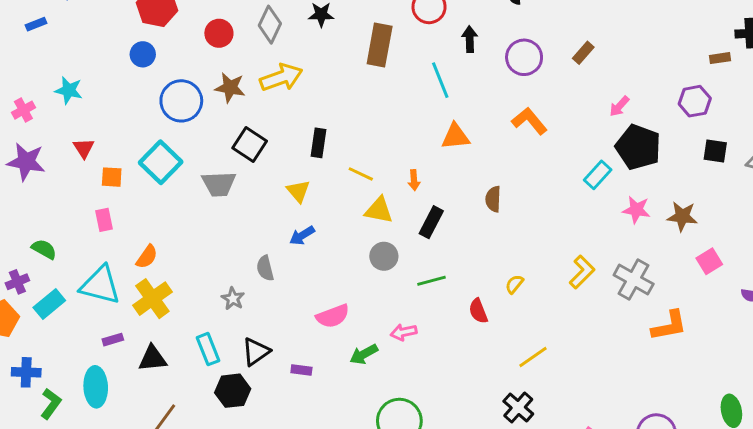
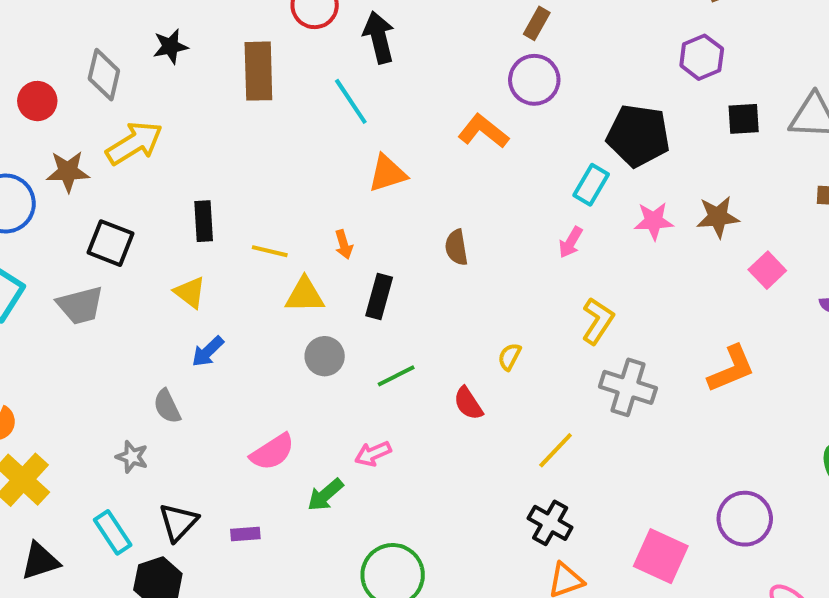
black arrow: (470, 39) -> (379, 37), size x1.4
purple circle: (524, 57) -> (534, 80), moved
pink arrow: (619, 106) -> (571, 242), moved
gray cross: (634, 280) -> (628, 387), moved

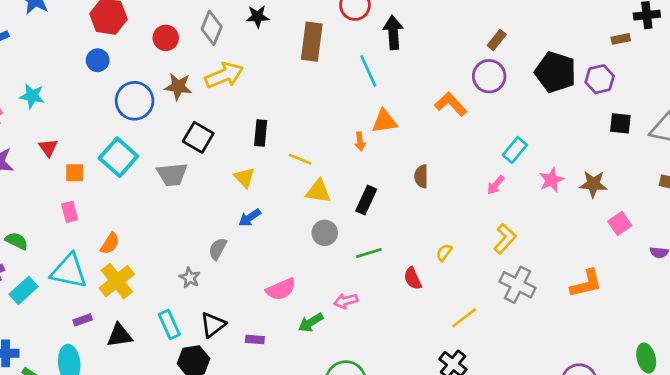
black pentagon: (638, 136) -> (555, 72), moved
pink star: (654, 221) -> (552, 180), turned -30
orange arrow: (344, 244) -> (360, 141), moved
gray semicircle: (167, 406) -> (218, 249), turned 45

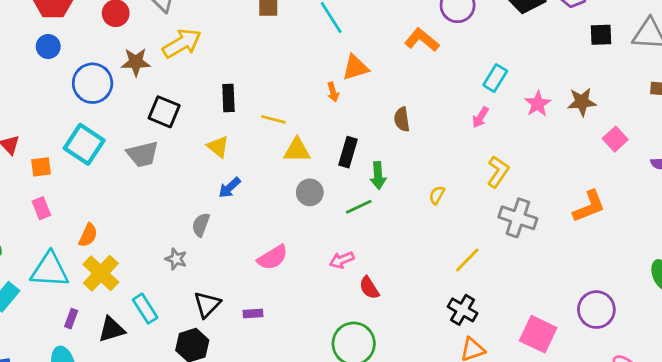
red semicircle: (413, 278) -> (369, 288), moved
purple rectangle: (83, 320) -> (71, 319), turned -42
green arrow: (311, 323) -> (378, 176), moved, turned -55
cyan rectangle: (169, 324) -> (145, 309), moved

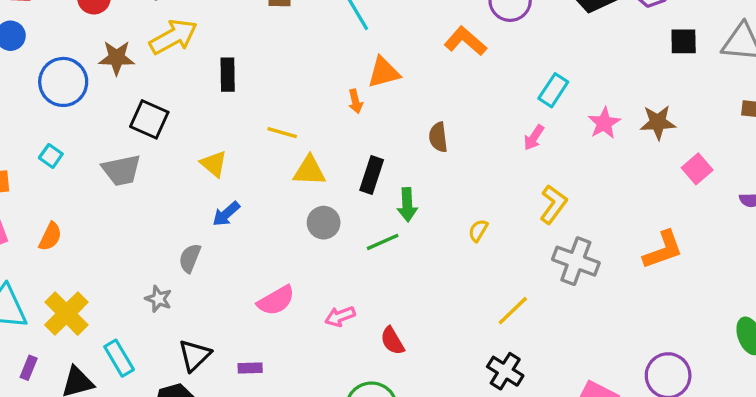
black rectangle: (228, 98) -> (228, 75), moved
cyan square: (84, 144) -> (51, 156), size x0.5
orange semicircle: (88, 235) -> (50, 237), moved
pink arrow: (342, 260) -> (340, 316), moved

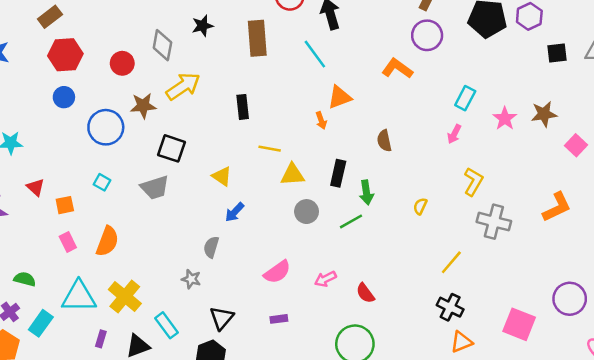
black rectangle: (228, 75) -> (243, 107), moved
orange semicircle: (50, 237) -> (107, 241), size x1.4
purple rectangle: (250, 368) -> (279, 319), moved

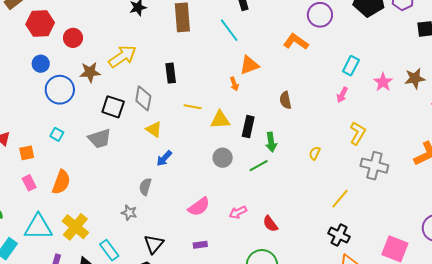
gray diamond: (162, 45) -> (143, 98), moved
red hexagon: (65, 55) -> (40, 23), moved
blue circle: (64, 97) -> (41, 64), moved
yellow triangle: (292, 175) -> (220, 120), moved

